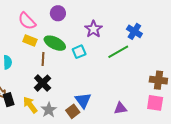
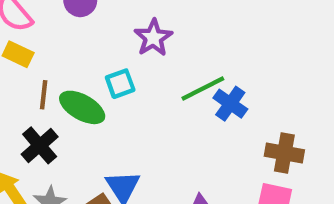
blue cross: (134, 31) -> (230, 104), moved
green ellipse: (55, 43) -> (82, 107), moved

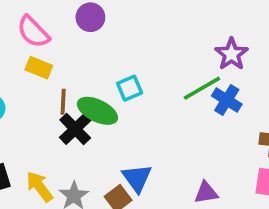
purple star: (153, 38) -> (231, 54), moved
black cross: (40, 145) -> (75, 129), moved

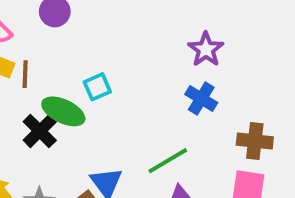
green line: (202, 88) -> (168, 161), moved
brown line: (63, 102) -> (25, 74), moved

